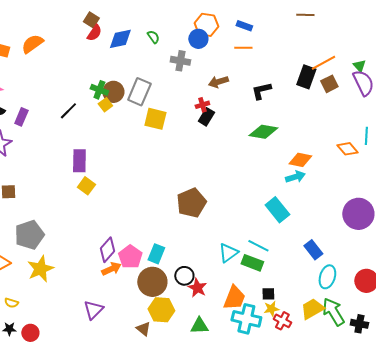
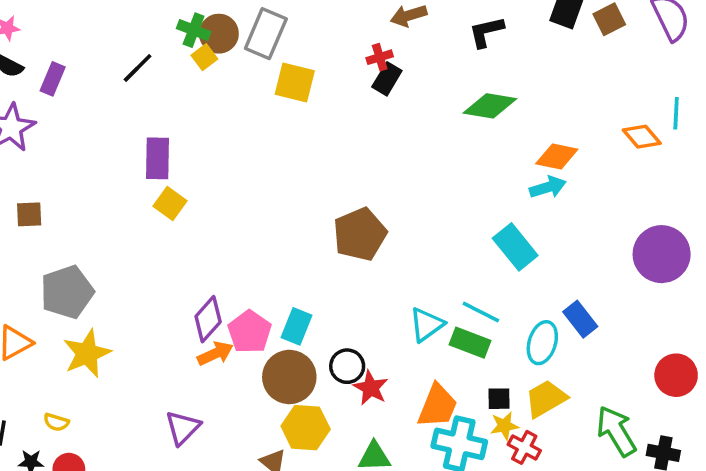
cyan ellipse: (327, 277) -> (542, 343), moved
yellow semicircle: (11, 303) -> (56, 422), moved
yellow trapezoid: (312, 309) -> (546, 399), moved

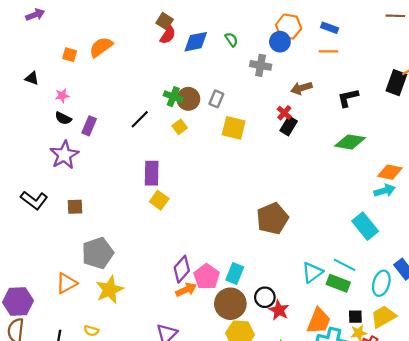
gray rectangle: (266, 34) -> (216, 99), size x0.6
yellow square: (204, 57) -> (180, 127), moved
red cross: (380, 57) -> (284, 113), turned -32

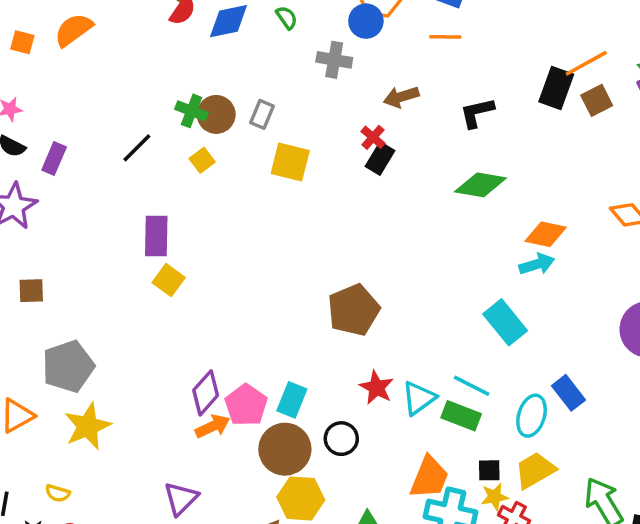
red star: (279, 310) -> (376, 388), moved

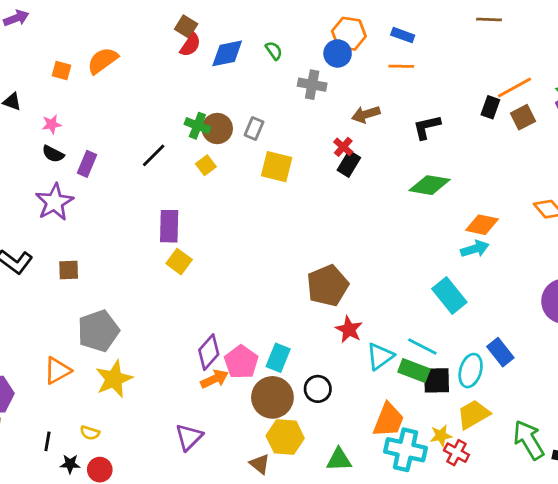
black rectangle: (556, 88) -> (490, 107), size x0.7
red star: (376, 388) -> (349, 329), moved
black square: (489, 470) -> (437, 380), moved, size x1.5

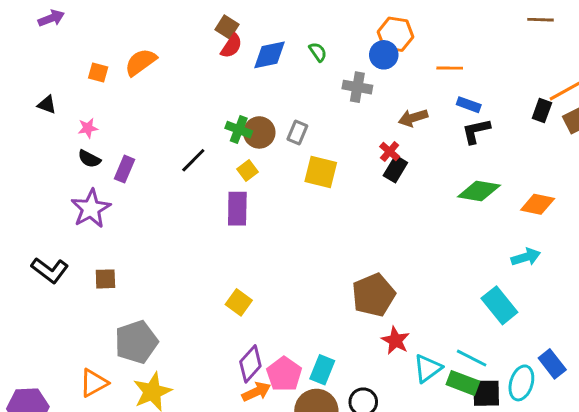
blue rectangle: (403, 35) -> (469, 105), moved
orange diamond: (482, 225) -> (538, 204), moved
purple rectangle: (169, 226) -> (237, 209), moved
yellow square: (179, 262) -> (239, 302), moved

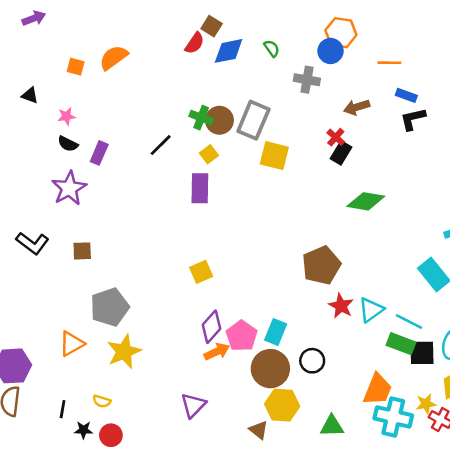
brown square: (227, 27) -> (212, 26), moved
gray rectangle: (297, 132) -> (253, 120), size x1.8
green diamond: (479, 191) -> (366, 201), moved
yellow square: (239, 302) -> (201, 272), turned 30
cyan triangle: (428, 368) -> (371, 310), moved

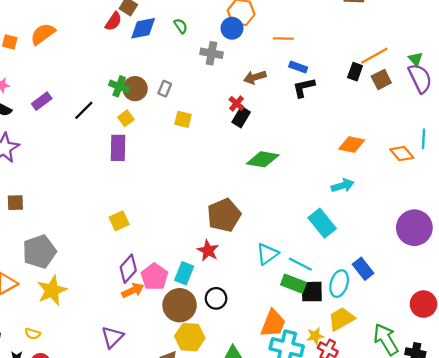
gray rectangle: (253, 120) -> (165, 89), size x0.5
purple rectangle: (99, 153) -> (42, 101), moved, turned 30
yellow square: (274, 156) -> (183, 119), size x0.7
red star: (341, 306) -> (208, 250), moved

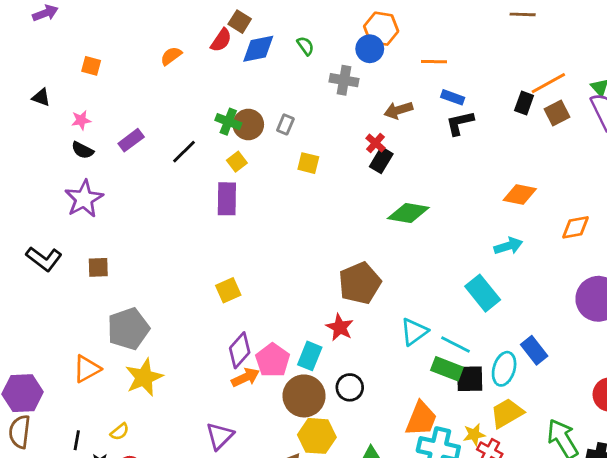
orange semicircle: (43, 34) -> (171, 56), moved, size x0.7
orange diamond: (402, 154) -> (576, 227), moved, turned -60
yellow semicircle: (33, 334) -> (120, 432), turned -56

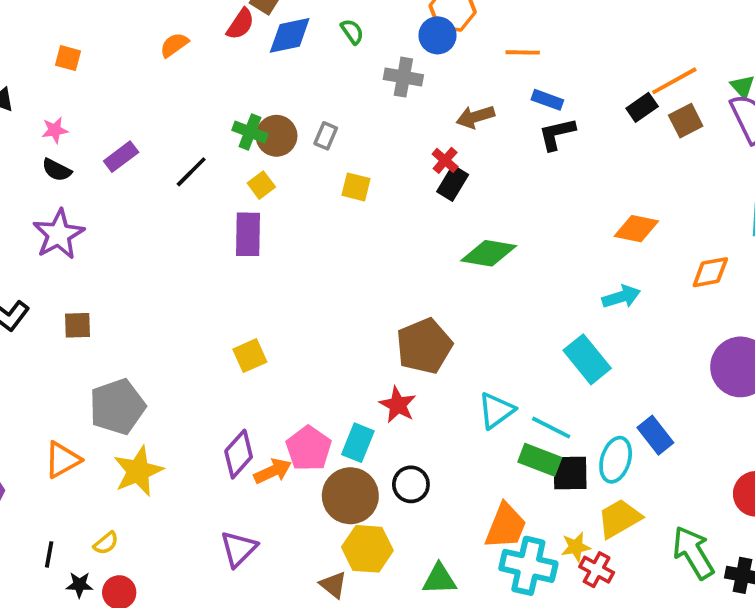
black rectangle: (524, 103) -> (642, 107), turned 35
purple diamond: (240, 350) -> (239, 454), moved

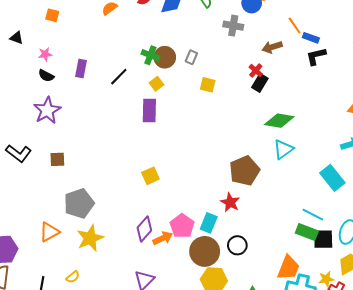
orange line: (523, 52) -> (295, 26), moved, turned 54
purple rectangle: (121, 157) -> (81, 68), turned -42
cyan triangle: (496, 410) -> (283, 149), moved

